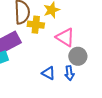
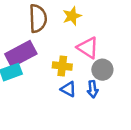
yellow cross: (36, 25) -> (62, 66), moved

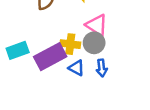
purple rectangle: (21, 54) -> (50, 57), moved
gray circle: (102, 70) -> (94, 43), moved

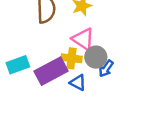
pink triangle: (97, 25) -> (83, 39), moved
blue arrow: (102, 68) -> (106, 69), moved, turned 42

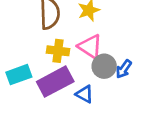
yellow cross: (72, 58) -> (58, 51), moved
blue arrow: (106, 69) -> (124, 69), moved

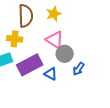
yellow cross: (58, 51) -> (15, 39), moved
blue arrow: (124, 69) -> (79, 69), moved

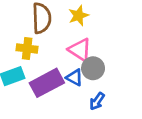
blue arrow: (79, 69) -> (97, 101), moved
blue triangle: (51, 74) -> (75, 77), moved

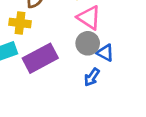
pink triangle: (80, 50) -> (89, 18), moved
blue triangle: (75, 77) -> (105, 53), moved

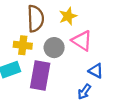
gray circle: (88, 43) -> (54, 48), moved
purple rectangle: (40, 58) -> (40, 75), turned -52

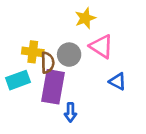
brown semicircle: (36, 19) -> (48, 63), moved, size x0.7
blue arrow: (84, 92) -> (70, 112), moved, turned -35

